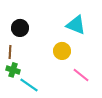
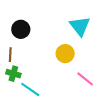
cyan triangle: (76, 25) -> (80, 26), turned 30

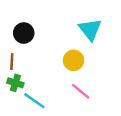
pink line: (85, 79) -> (81, 91), moved

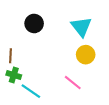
black circle: (24, 33) -> (34, 23), moved
yellow circle: (74, 60) -> (86, 55), moved

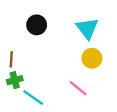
green cross: (14, 75) -> (15, 80), turned -32

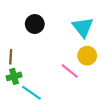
pink line: (78, 88) -> (70, 71), moved

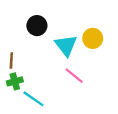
cyan triangle: (83, 27) -> (66, 45), moved
yellow circle: (87, 56) -> (93, 38), moved

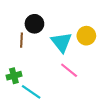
brown line: (11, 60) -> (21, 40), moved

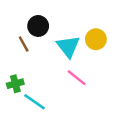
brown line: (21, 40) -> (24, 44), turned -32

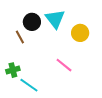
cyan triangle: (68, 46) -> (55, 19), moved

